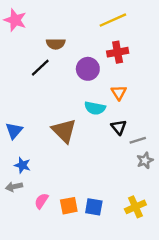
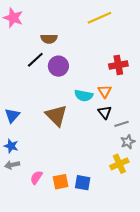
red cross: (118, 52) -> (118, 65), moved
purple circle: (88, 69) -> (58, 66), moved
orange triangle: (119, 93) -> (105, 91), moved
blue star: (22, 165) -> (11, 146), moved
yellow cross: (135, 207) -> (119, 164), moved

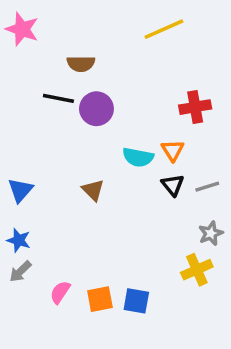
black line: (35, 60) -> (58, 98), turned 54
brown triangle: (56, 115) -> (93, 190), size x0.6
gray line: (121, 124) -> (207, 187), moved
gray arrow: (12, 165) -> (20, 271), turned -32

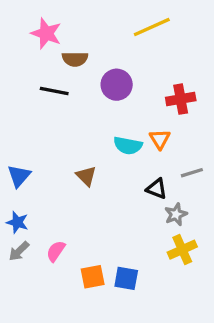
pink star: (22, 29) -> (46, 33), moved
purple circle: (96, 109) -> (117, 85), moved
black triangle: (173, 185) -> (157, 189), moved, turned -30
gray star: (211, 233) -> (176, 214), moved
pink semicircle: (60, 292) -> (56, 251), moved

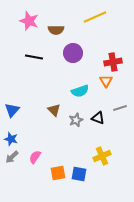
brown semicircle: (75, 59) -> (56, 30), moved
orange triangle: (160, 139) -> (106, 81), moved
cyan semicircle: (128, 145) -> (80, 91), turned -30
gray star: (176, 214) -> (76, 120), moved
yellow cross: (182, 250) -> (102, 156), moved

